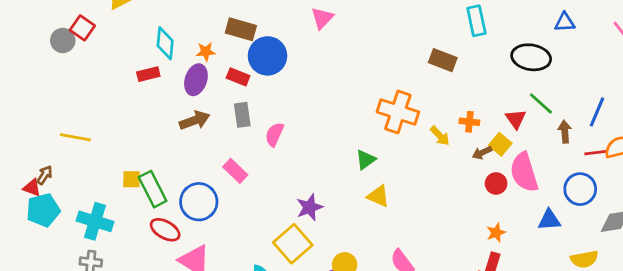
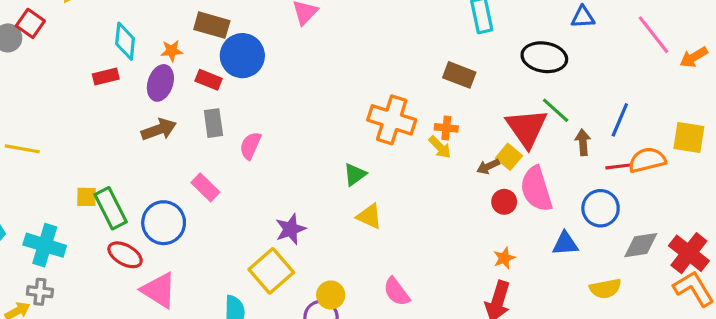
brown rectangle: (443, 60) -> (459, 75), moved
red triangle: (516, 119) -> (527, 128), size x1.8
orange cross: (469, 122) -> (446, 128), moved

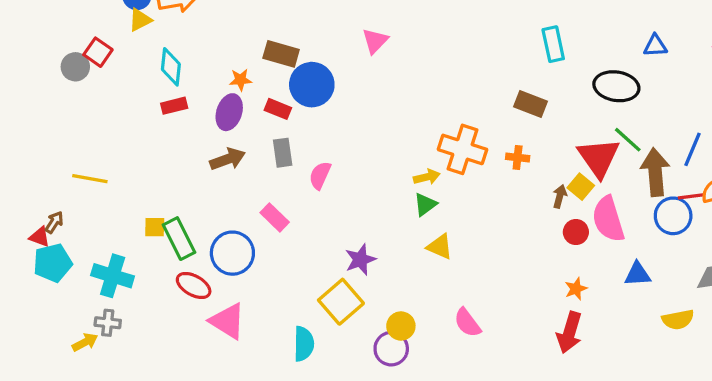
cyan diamond: (125, 41) -> (171, 67), moved
brown arrow: (583, 142) -> (655, 172), size x1.8
yellow arrow: (440, 147) -> (427, 177), moved, turned -60
brown arrow: (488, 166) -> (560, 196), turned 130
blue circle: (601, 208) -> (673, 216), moved

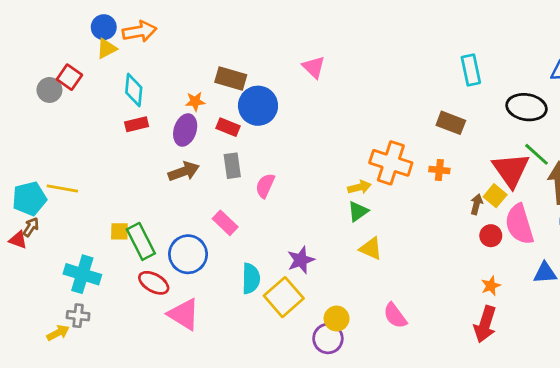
pink triangle: (375, 41) -> (314, 67), turned -30
cyan pentagon: (53, 263) -> (29, 199), moved
cyan semicircle: (304, 344) -> (251, 279), moved

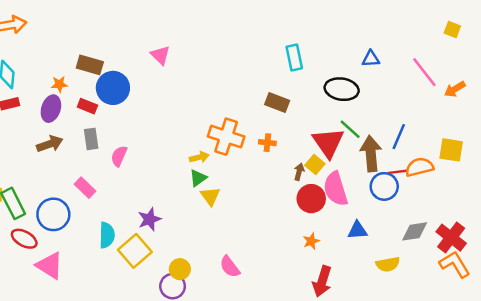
red circle: (491, 236) -> (311, 199), size x1.5
yellow triangle: (371, 249) -> (210, 196), moved, turned 30
red arrow: (485, 324) -> (322, 281), moved

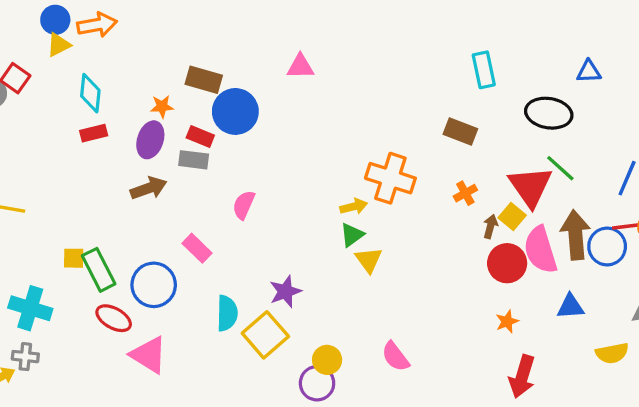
pink triangle: (160, 55) -> (300, 66), turned -45
gray rectangle: (91, 139) -> (194, 160), moved, turned -75
orange cross: (267, 143) -> (465, 193), moved, turned -35
brown arrow: (371, 154) -> (575, 235), moved

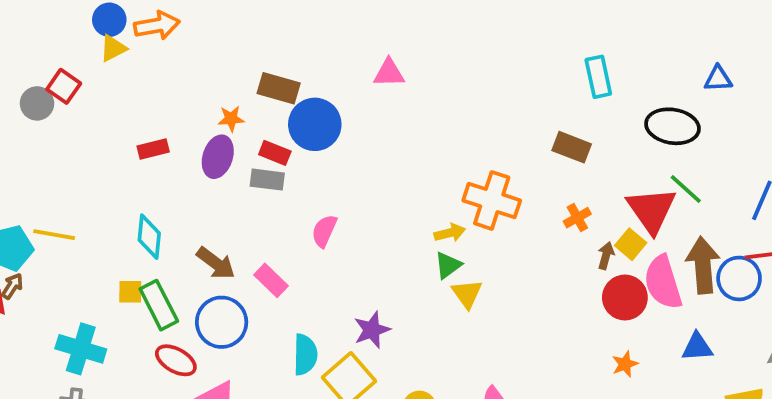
cyan diamond: (90, 93) -> (149, 237), moved
brown arrow: (149, 188) -> (216, 263), moved, turned 57

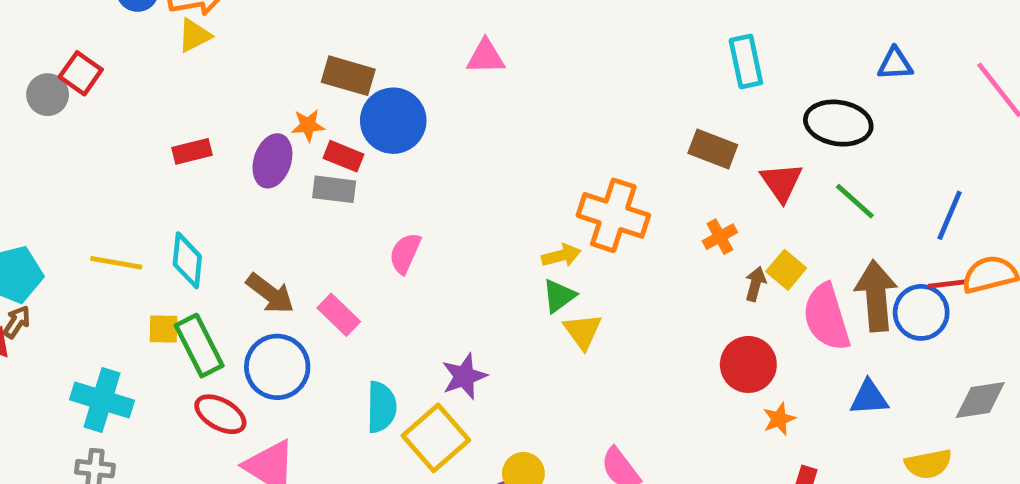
yellow triangle: (113, 48) -> (194, 35), moved
orange star: (231, 119) -> (308, 125), moved
red triangle: (652, 210) -> (781, 182), moved, size x0.7
yellow line: (54, 235) -> (116, 263), moved
red circle: (625, 298) -> (748, 364), moved

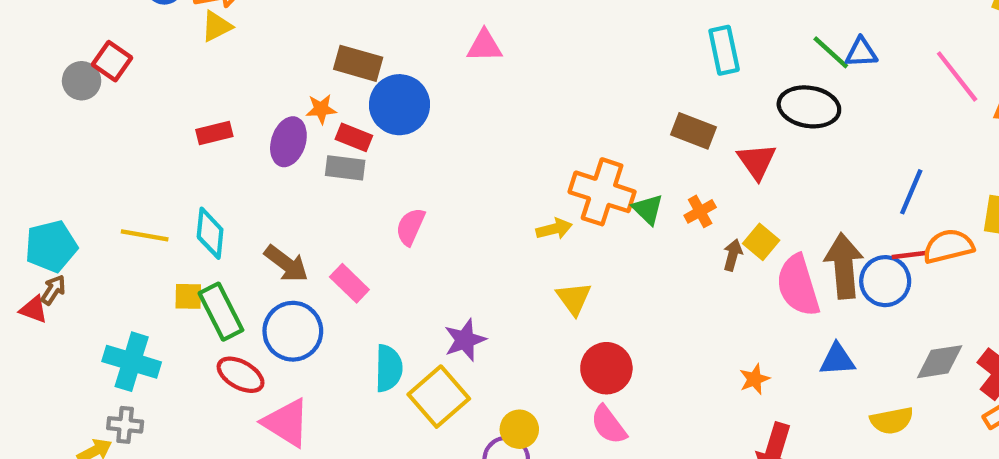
green line: (855, 201) -> (831, 52), moved
green triangle: (559, 296) -> (648, 209), moved, turned -40
red circle: (748, 364) -> (606, 368), moved

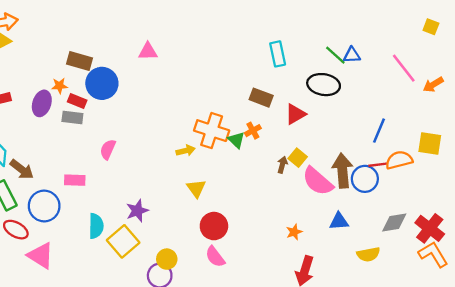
red triangle: (757, 161) -> (295, 114), turned 35
orange cross: (700, 211) -> (253, 131), moved
brown arrow: (286, 264) -> (22, 169), moved
pink rectangle: (349, 283) -> (75, 180), turned -42
pink semicircle: (798, 285) -> (318, 181), turned -32

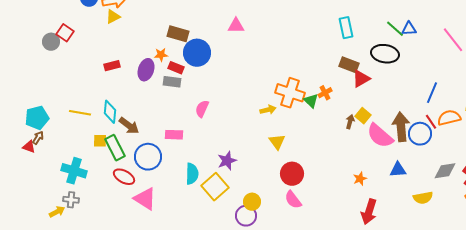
brown rectangle: (261, 98) -> (349, 65), moved
red line: (378, 165) -> (431, 122), turned 63

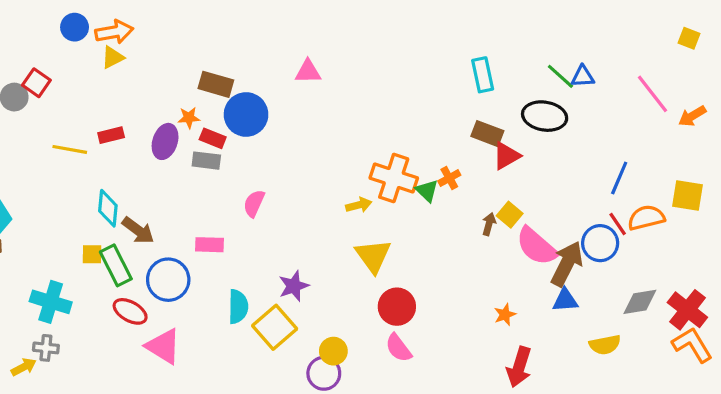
yellow line: (80, 113) -> (70, 149), moved
brown arrow: (401, 127) -> (567, 264), moved, turned 32
yellow triangle: (277, 142) -> (373, 256), size x1.4

